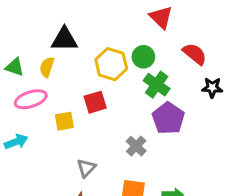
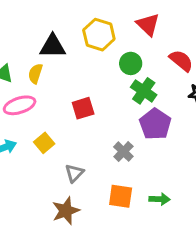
yellow hexagon: (111, 64) -> (99, 35), moved
yellow square: (64, 121) -> (44, 143), moved, turned -30

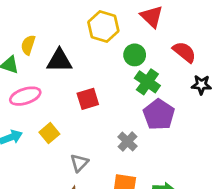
black triangle: (53, 46) -> (59, 61), moved
yellow semicircle: (35, 74) -> (28, 45), moved

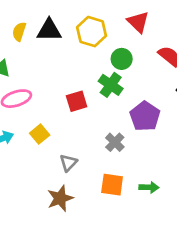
yellow semicircle: (28, 45) -> (19, 32), moved
black triangle: (59, 61) -> (49, 30), moved
green cross: (147, 82) -> (111, 85), moved

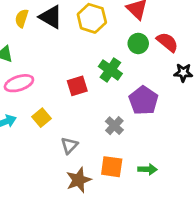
black triangle: (49, 30) -> (51, 17), turned 30
green circle: (122, 59) -> (138, 43), moved
brown star: (60, 198) -> (79, 180), moved

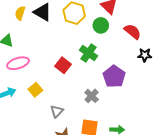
green circle: (138, 43) -> (101, 25), moved
red square: (77, 86) -> (63, 65), turned -35

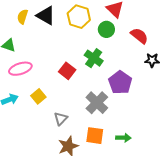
gray cross: (92, 96) -> (97, 103), size x1.5

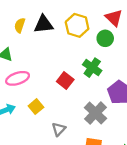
black triangle: (46, 16) -> (44, 24), turned -36

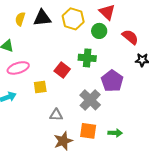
green cross: (92, 68) -> (87, 58), turned -30
yellow square: (36, 107) -> (40, 87), moved, turned 32
gray triangle: (59, 129) -> (56, 115), turned 48

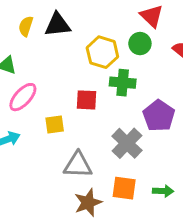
yellow hexagon: (73, 19) -> (102, 52), moved
pink ellipse: (18, 68) -> (23, 97), turned -30
red square: (62, 70) -> (86, 100), turned -35
gray triangle: (56, 115) -> (78, 165), size x1.5

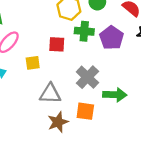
purple pentagon: (159, 116) -> (112, 38), moved
green arrow: (163, 191) -> (115, 95), moved, size x1.5

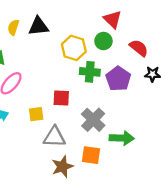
red square: (57, 44) -> (61, 98), moved
yellow square: (33, 63) -> (36, 114), moved

